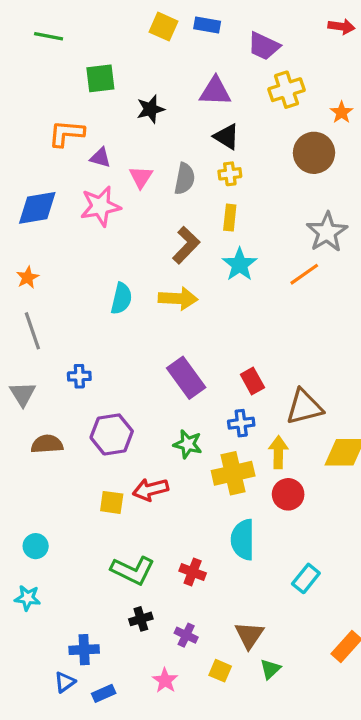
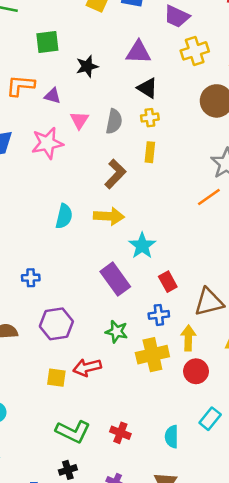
purple triangle: (100, 158) -> (52, 96), moved
cyan star: (240, 264) -> (142, 246), moved
cyan semicircle: (243, 540) -> (172, 437), moved, size x0.7
cyan rectangle: (306, 578) -> (210, 419), moved
black cross: (141, 619) -> (68, 470), moved

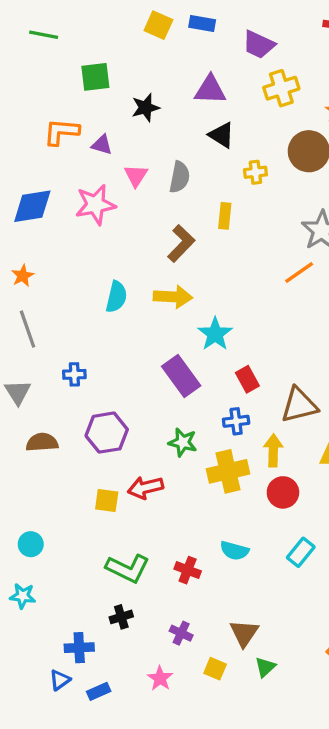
yellow cross: (150, 118) -> (255, 172), moved
cyan semicircle: (172, 437) -> (234, 551), moved, turned -75

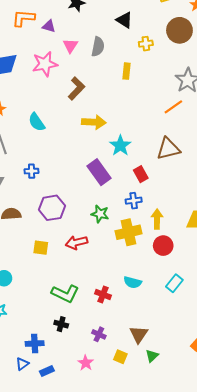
brown L-shape: (181, 243) -> (76, 88), moved
cyan semicircle: (116, 297) -> (37, 122), moved, turned 132
brown triangle: (299, 405) -> (168, 149), moved
yellow square: (107, 501) -> (41, 248), moved
black cross: (121, 617) -> (61, 324), turned 32

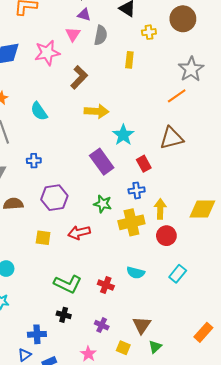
purple triangle: (49, 26) -> (84, 15), moved

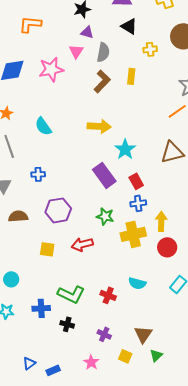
brown L-shape: (79, 77) -> (102, 81), moved
red rectangle: (144, 164) -> (136, 181), moved
blue cross: (37, 334) -> (41, 308), moved

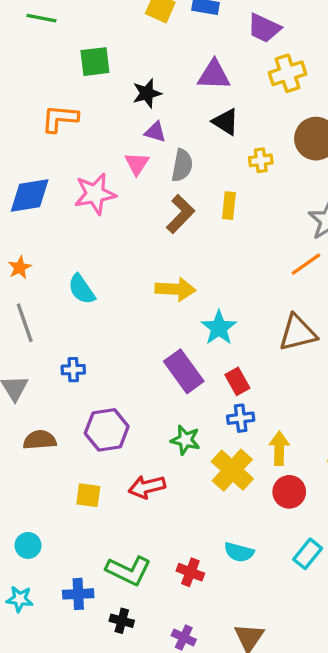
yellow cross: (133, 234) -> (232, 470), turned -35

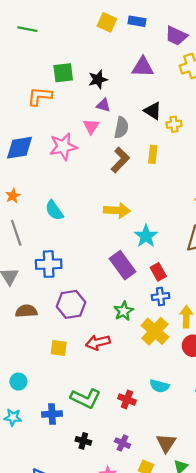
green square: (95, 62) -> (63, 73), moved
black triangle: (226, 122) -> (153, 111), moved
blue cross: (73, 370) -> (49, 264), size x1.6
green star: (185, 440) -> (124, 311), turned 30
black cross: (122, 621) -> (83, 441), moved

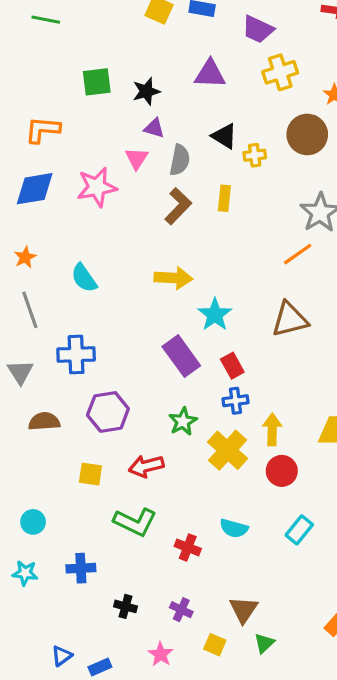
orange L-shape: (40, 96) -> (43, 130), moved
green L-shape: (86, 398) -> (135, 522), moved

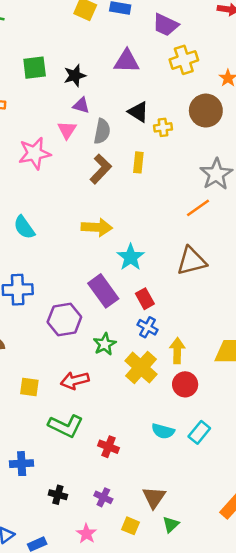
blue cross: (236, 401) -> (147, 327), turned 36
purple hexagon: (108, 412) -> (64, 319), moved
cyan semicircle: (234, 528) -> (163, 431), moved

